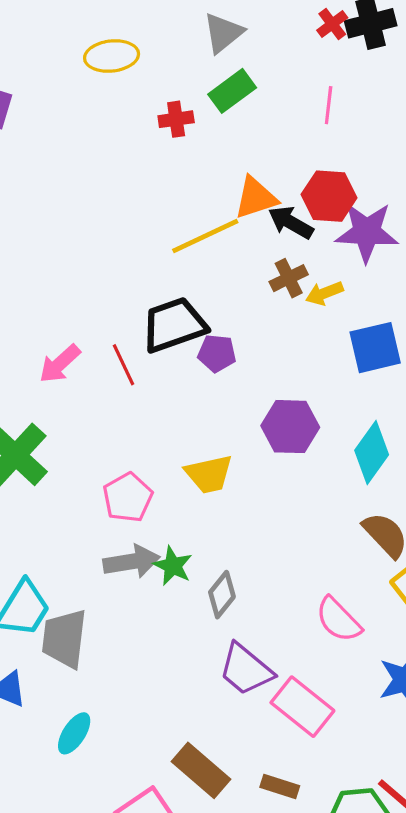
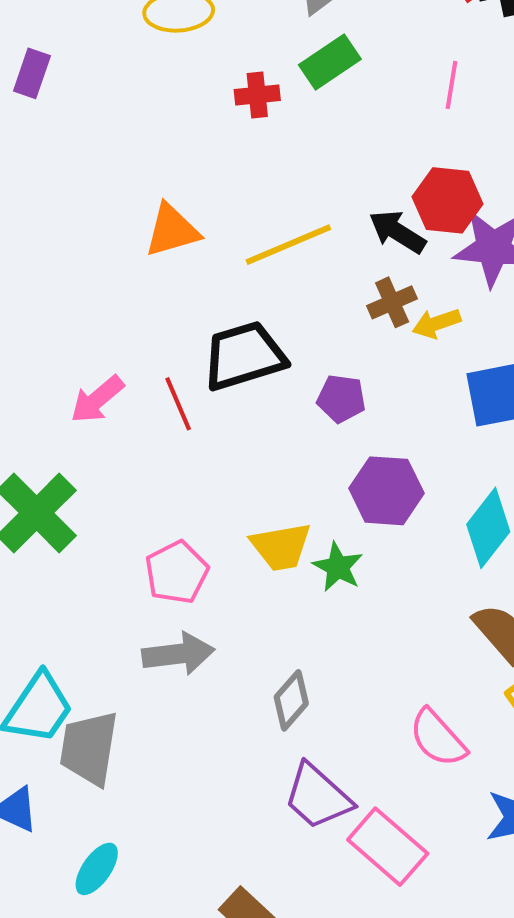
orange triangle: (256, 198) -> (172, 230), moved
purple pentagon: (217, 353) -> (341, 399), moved
green star: (173, 566) -> (338, 567), moved

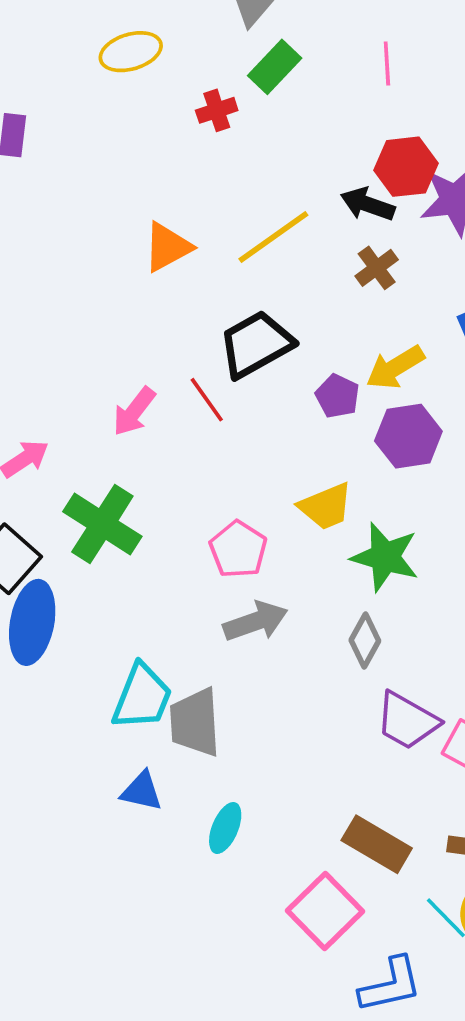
yellow arrow: (437, 323) -> (395, 367), moved, size x1.4
purple pentagon: (341, 399) -> (337, 396), moved, turned 30
green star: (338, 567) -> (385, 557), moved, size x1.5

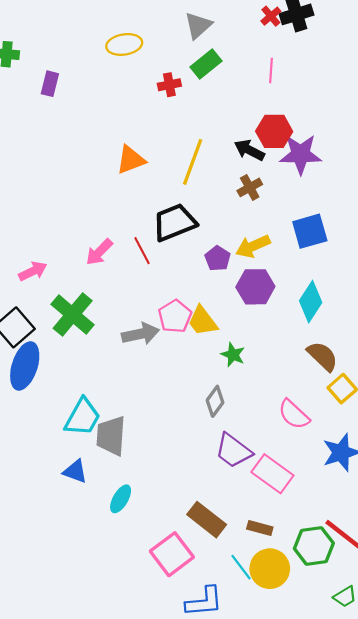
yellow line: (273, 237) -> (193, 162), turned -42
yellow trapezoid: (326, 506) -> (203, 321), turned 68
pink pentagon: (238, 549) -> (175, 316), moved
green star: (385, 557) -> (233, 355), size x0.6
gray arrow: (256, 621) -> (141, 334), moved

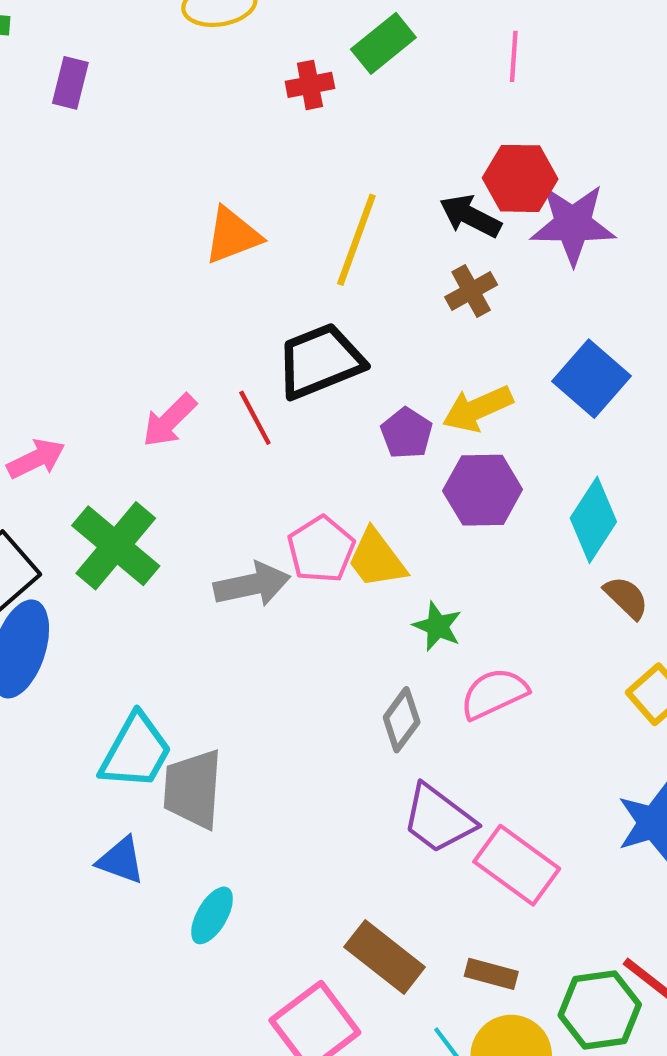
blue square: (310, 231) -> (592, 379), turned -33
brown semicircle: (323, 356) -> (626, 597), moved, size x0.7
pink semicircle: (294, 414) -> (494, 694), moved, turned 112

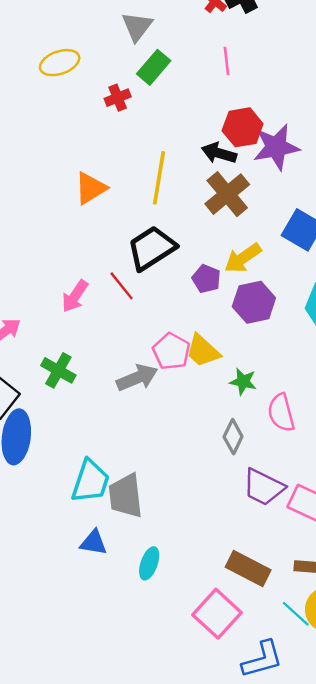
brown cross: (471, 291) -> (227, 194), size x1.6
green cross: (116, 546) -> (58, 370), size x0.7
pink semicircle: (494, 694) -> (281, 413), turned -69

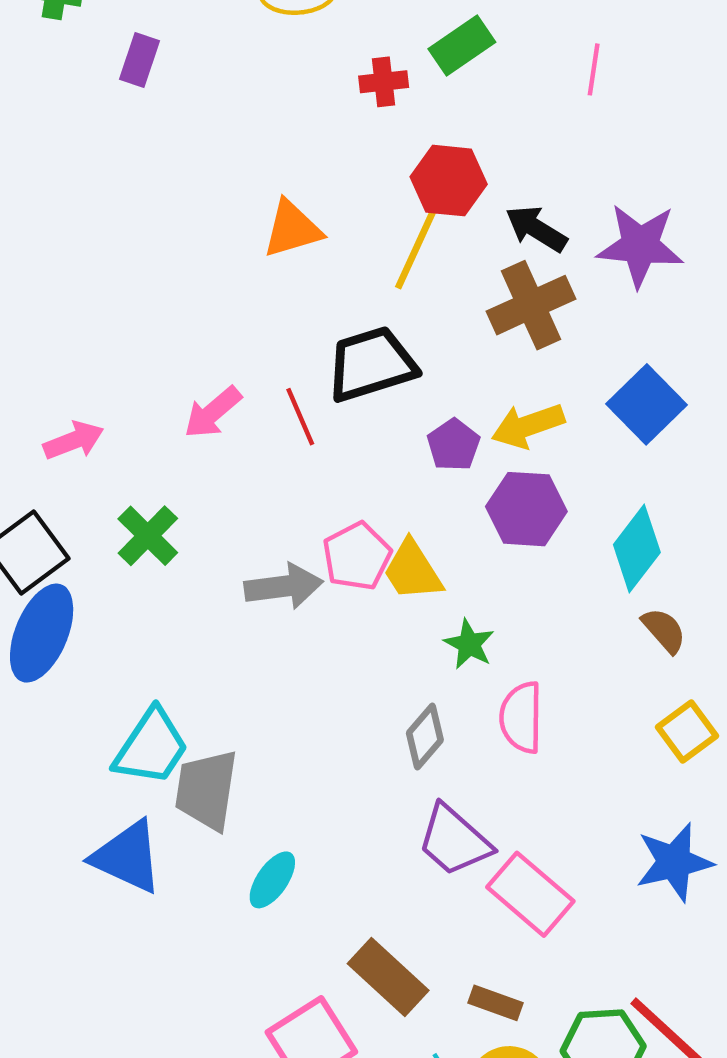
red hexagon: (243, 127) -> (449, 181), moved
blue triangle: (94, 543) -> (127, 857), size x1.5
cyan ellipse: (149, 563) -> (272, 880), moved

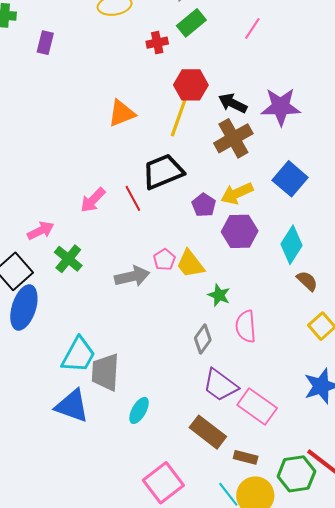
pink line: (594, 69) -> (252, 28), turned 30
pink arrow: (74, 441) -> (41, 231), moved
pink pentagon: (357, 556) -> (164, 260), size x0.7
brown rectangle: (388, 977) -> (208, 432), moved

